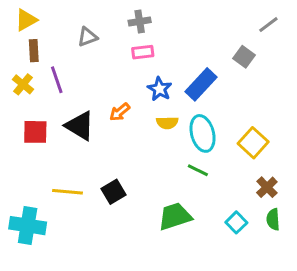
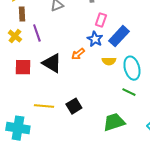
pink rectangle: (143, 52) -> (101, 20), moved, turned -64
blue rectangle: (201, 84) -> (119, 36), moved
blue star: (160, 89) -> (95, 39), moved

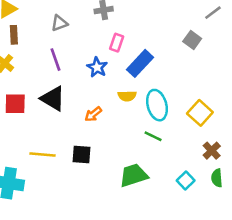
purple line: (37, 33) -> (55, 60), moved
blue star: (95, 39) -> (97, 67), moved
orange arrow: (78, 54) -> (93, 114), moved
black square: (74, 106) -> (82, 155), turned 35

